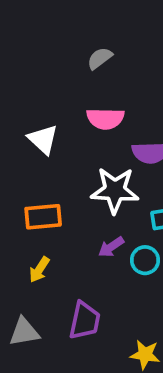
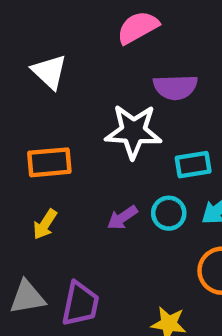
pink semicircle: (105, 119) -> (138, 27), moved, turned 150
purple arrow: (111, 247) -> (122, 218), moved
purple trapezoid: (85, 321) -> (80, 304), moved

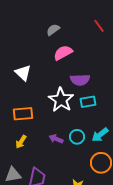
white star: (133, 131) -> (61, 100), turned 30
cyan rectangle: (193, 165) -> (88, 102), moved
purple arrow: (122, 218) -> (56, 139), turned 56

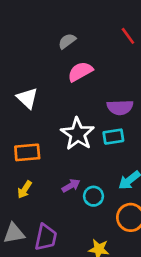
purple semicircle: (80, 80) -> (120, 107), moved
cyan circle: (77, 137) -> (93, 196), moved
purple arrow: (56, 139) -> (71, 186), turned 128

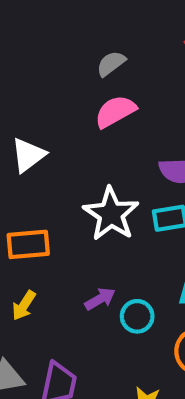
gray semicircle: (67, 41) -> (111, 64), moved
white triangle: (27, 98) -> (28, 155), turned 40

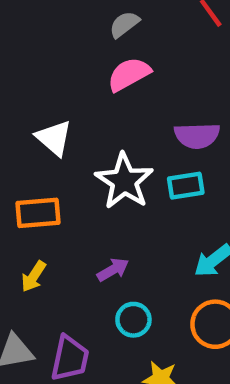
white triangle: (28, 155) -> (54, 138), moved, turned -42
cyan circle: (137, 316) -> (133, 320), moved

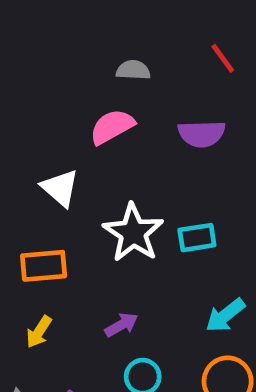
gray semicircle: (124, 24) -> (133, 70), turned 40
pink semicircle: (129, 74) -> (112, 127), moved
purple semicircle: (197, 136) -> (202, 134), moved

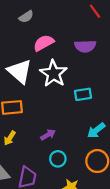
gray semicircle: (133, 70) -> (26, 17), moved, turned 144
white triangle: (60, 188) -> (20, 71), size x1.4
white star: (133, 233) -> (53, 74), moved

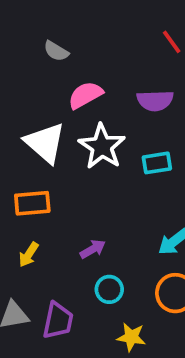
gray semicircle: (26, 17) -> (56, 51), turned 64
cyan rectangle: (83, 94) -> (157, 163), moved

